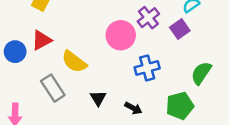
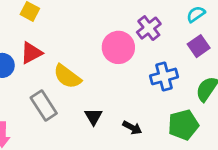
purple square: (180, 29) -> (199, 46), moved
blue cross: (147, 68) -> (164, 76), moved

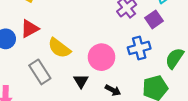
purple square: (199, 46) -> (154, 19), moved
pink circle: (118, 47) -> (101, 57), moved

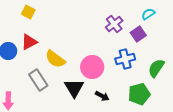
black triangle: (81, 81) -> (74, 88), size x1.5

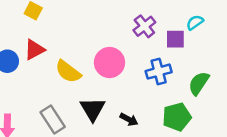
cyan semicircle: (148, 14) -> (195, 22), moved
purple square: (138, 34) -> (175, 39), turned 35
pink circle: (92, 67) -> (110, 63), moved
gray rectangle: (38, 80) -> (53, 119), moved

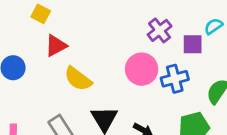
red triangle: (34, 50) -> (56, 46), moved
pink circle: (110, 63) -> (142, 69), moved

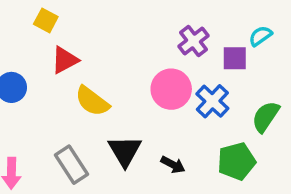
blue cross: (175, 79) -> (212, 101), turned -32

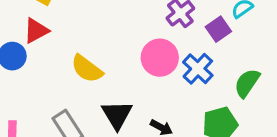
purple square: (235, 58) -> (218, 29), turned -35
red triangle: (65, 60) -> (36, 31), moved

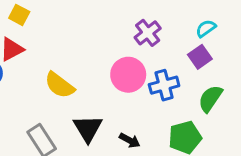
purple square: (218, 29) -> (200, 57), moved
blue cross: (198, 69) -> (164, 85), turned 32

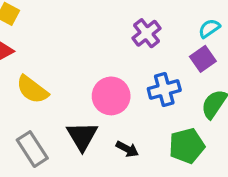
pink circle: (128, 75) -> (111, 96), moved
yellow semicircle: (59, 85) -> (32, 90), moved

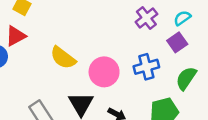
purple cross: (147, 33) -> (146, 18), moved
yellow semicircle: (32, 90) -> (63, 58), moved

